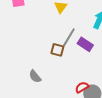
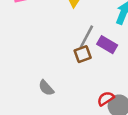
brown square: (57, 50) -> (83, 54), moved, turned -32

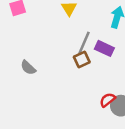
gray semicircle: (46, 88) -> (28, 68), moved

